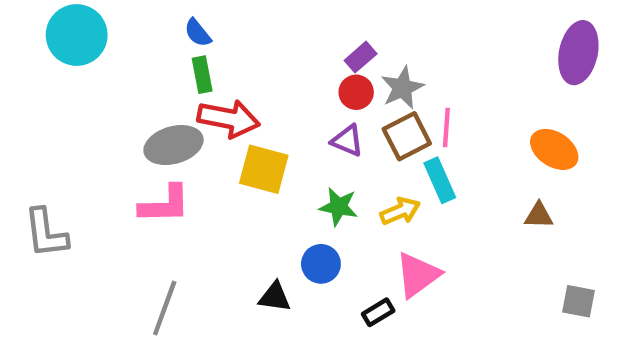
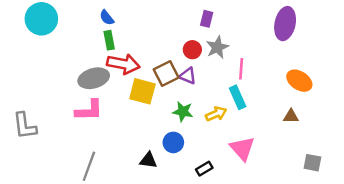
purple ellipse: (578, 53) -> (285, 24), moved
purple rectangle: (361, 57) -> (207, 19), moved, turned -35
brown square: (407, 136) -> (166, 73), moved
pink triangle: (418, 275) -> (242, 148), moved, turned -36

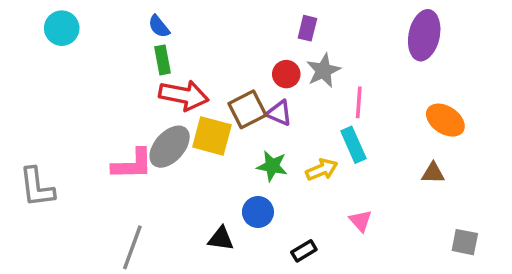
cyan circle: (41, 19) -> (62, 28), size x0.7
gray ellipse: (94, 78) -> (170, 147), moved, turned -32
pink triangle: (242, 148) -> (361, 221), size x0.6

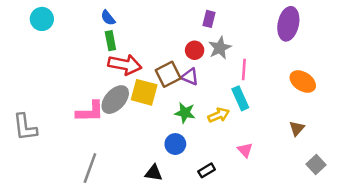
brown triangle: (433, 173) -> (297, 128), moved, turned -49
black triangle: (221, 239) -> (154, 173), moved
gray square: (465, 242) -> (316, 164), turned 36

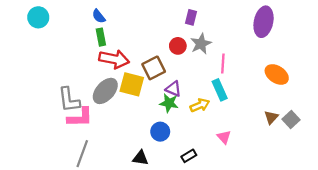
purple triangle: (190, 77) -> (173, 89), moved
pink L-shape: (90, 112) -> (80, 117), moved
gray L-shape: (25, 127) -> (69, 100), moved
gray square: (316, 164) -> (291, 120), moved

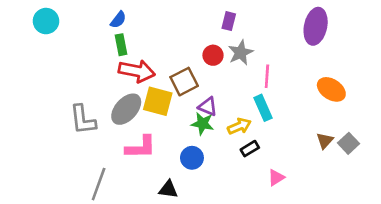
blue semicircle: (99, 16) -> (118, 20), turned -104
pink L-shape: (80, 117) -> (141, 147), moved
pink triangle: (224, 137) -> (276, 178), moved, turned 40
black rectangle: (189, 156) -> (250, 149), moved

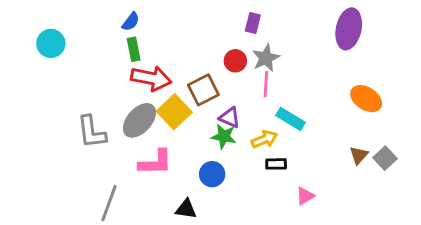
cyan circle: (46, 21) -> (51, 43), moved
pink line: (267, 76) -> (266, 84), moved
yellow square: (158, 101) -> (174, 112), turned 32
cyan rectangle: (263, 108) -> (291, 119), turned -35
black rectangle: (250, 149) -> (276, 164), turned 30

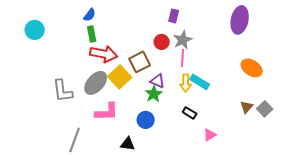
green star: (224, 136) -> (154, 94), turned 30
yellow arrow: (264, 139) -> (186, 83), moved, turned 114
black rectangle: (276, 164) -> (190, 113), turned 32

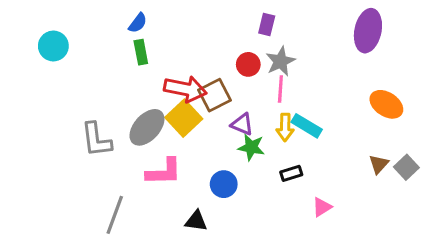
red arrow: (104, 54) -> (185, 89), moved
green star: (154, 94) -> (251, 147), moved, turned -30
black rectangle: (190, 113) -> (291, 173), turned -48

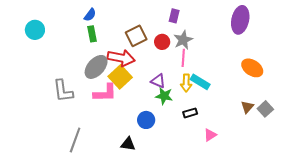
brown square: (214, 95) -> (136, 36), moved
gray ellipse: (147, 127) -> (96, 67), moved
pink L-shape: (164, 172) -> (105, 93), moved

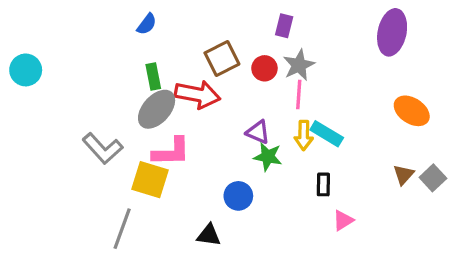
cyan circle: (35, 30) -> (26, 70), moved
green rectangle: (92, 34) -> (153, 76), moved
yellow square: (120, 77) -> (150, 180), moved, turned -30
gray L-shape: (63, 91) -> (103, 148), turned -35
black rectangle: (190, 113) -> (323, 184), moved, turned -72

